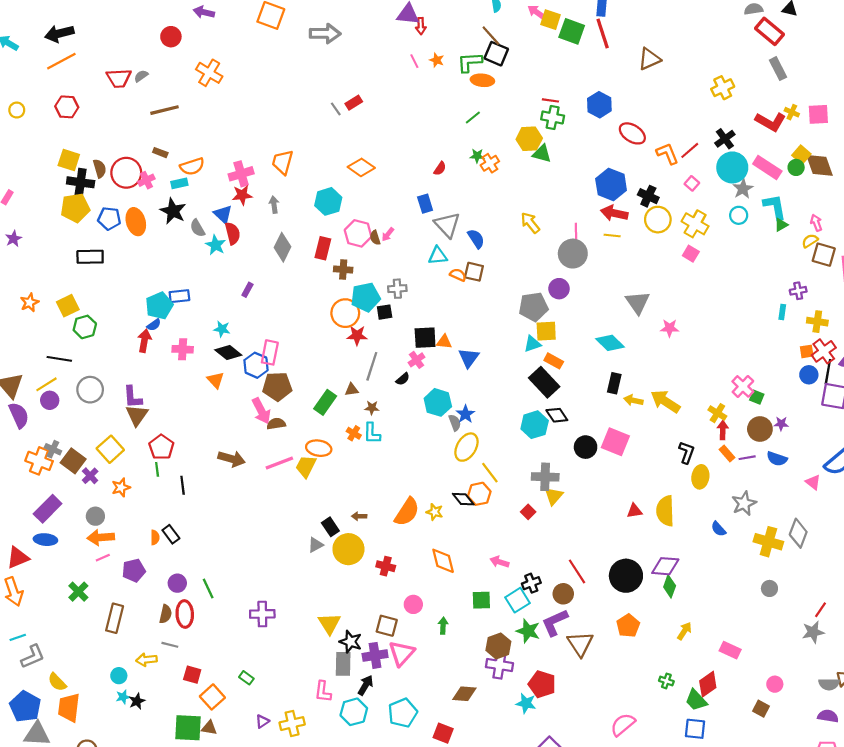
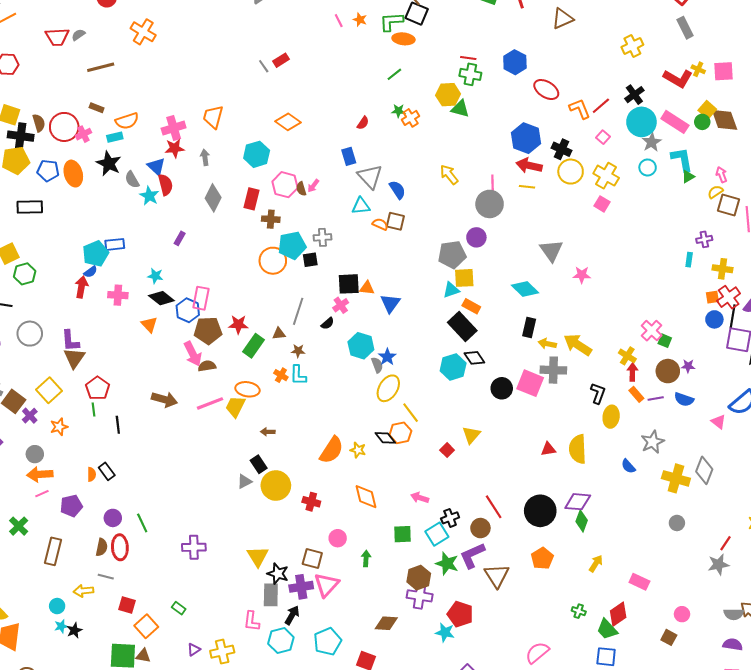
red star: (357, 335) -> (238, 324), moved
gray cross: (545, 477) -> (553, 370), moved
brown arrow: (359, 516) -> (268, 432), moved

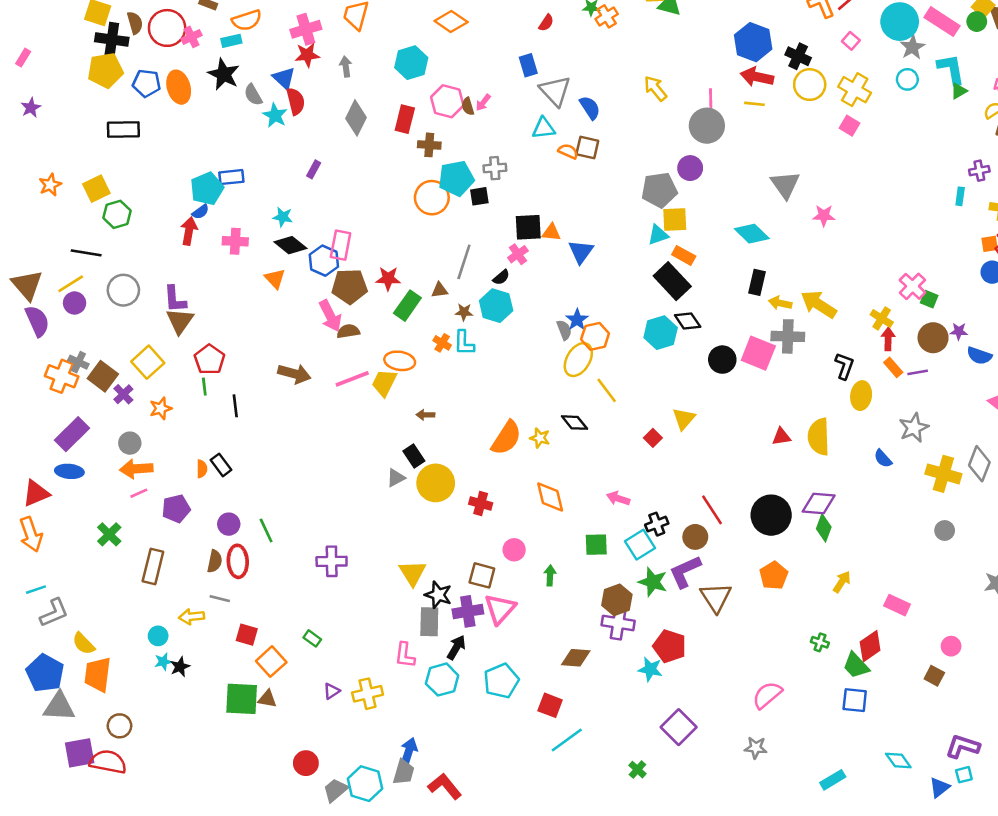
cyan hexagon: (361, 346) -> (496, 306), moved
blue semicircle: (684, 399) -> (979, 356), moved
orange hexagon: (400, 433) -> (595, 336), moved

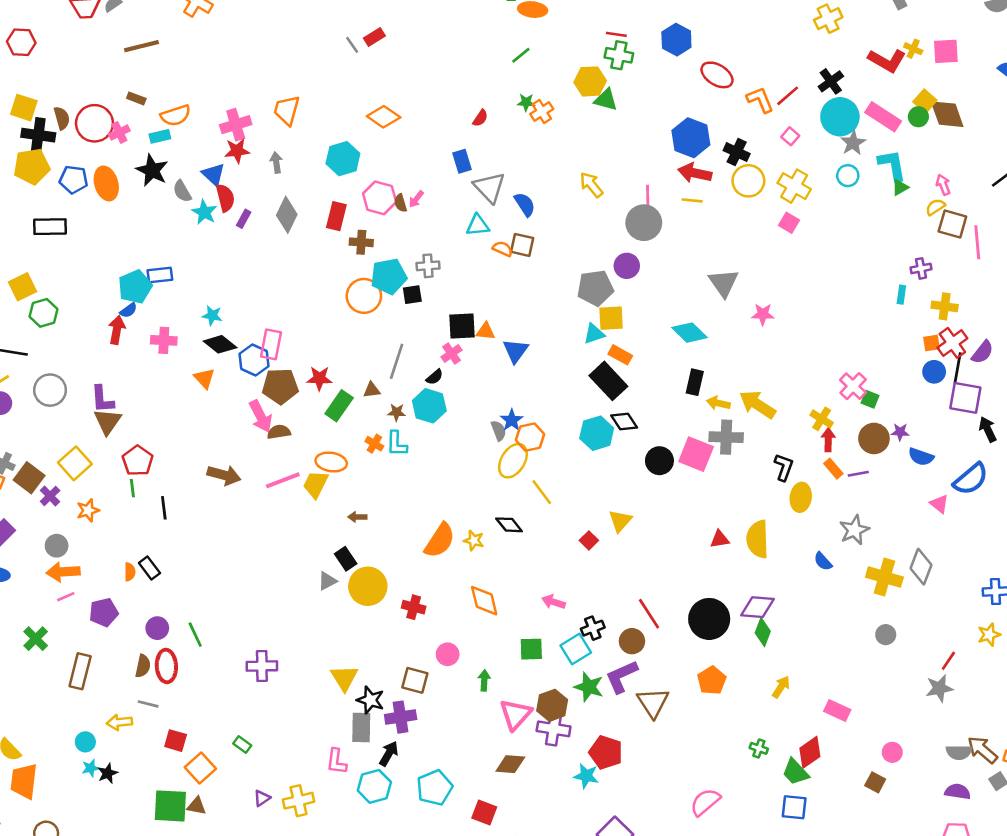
purple rectangle: (314, 169) -> (244, 219), moved
pink triangle: (500, 609) -> (516, 714), moved

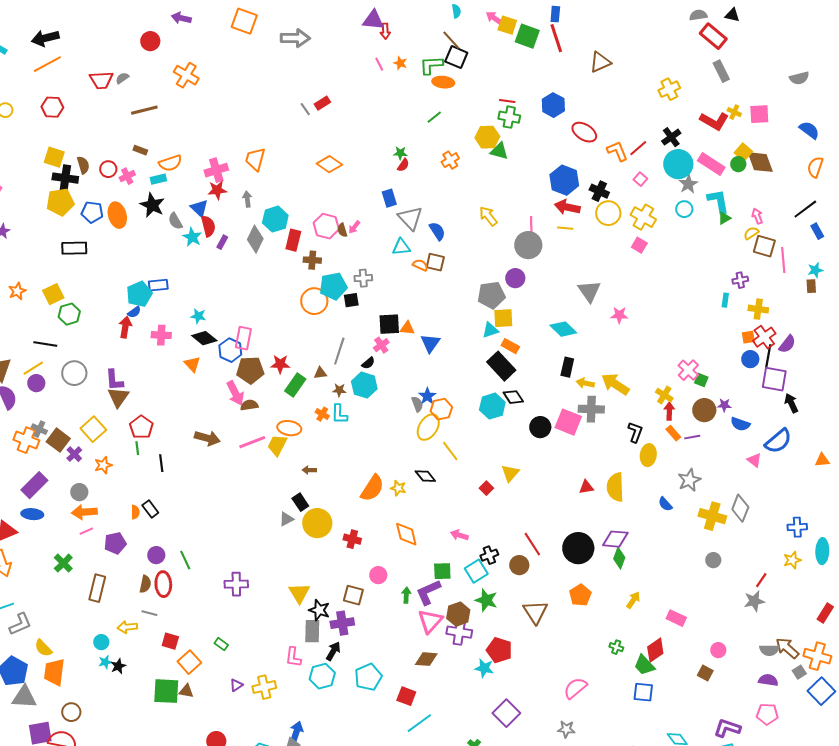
green star: (526, 102) -> (400, 153), moved
red circle: (94, 123) -> (108, 169), size x0.6
cyan hexagon: (343, 159) -> (275, 219), moved
purple L-shape: (622, 676) -> (428, 592), moved

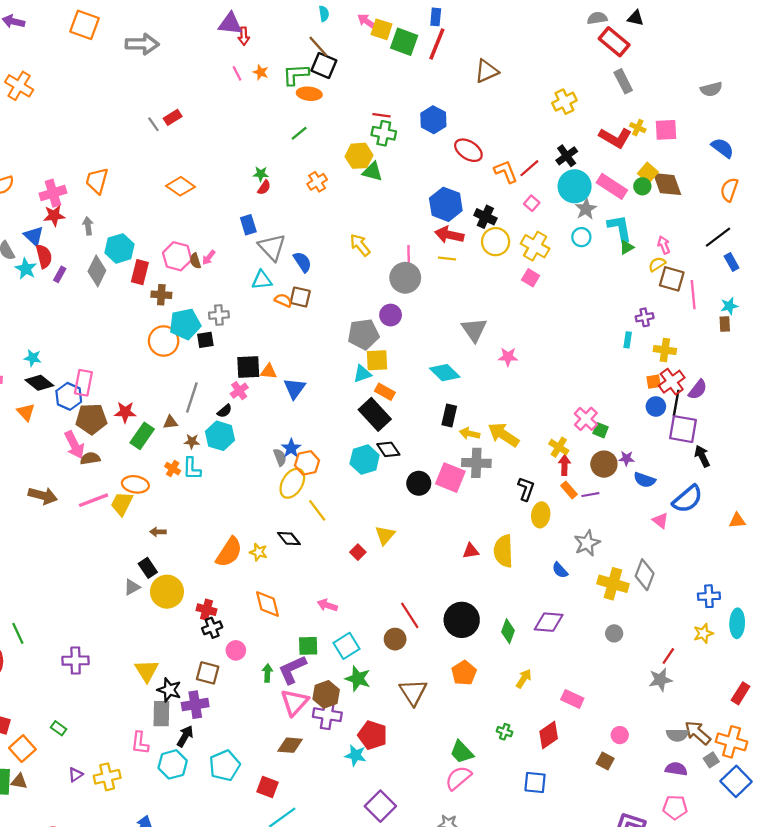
red line: (556, 38) -> (437, 44), turned 40
purple diamond: (615, 539) -> (549, 622), moved
black cross: (489, 555) -> (212, 628), moved
green trapezoid: (644, 665) -> (462, 752), moved

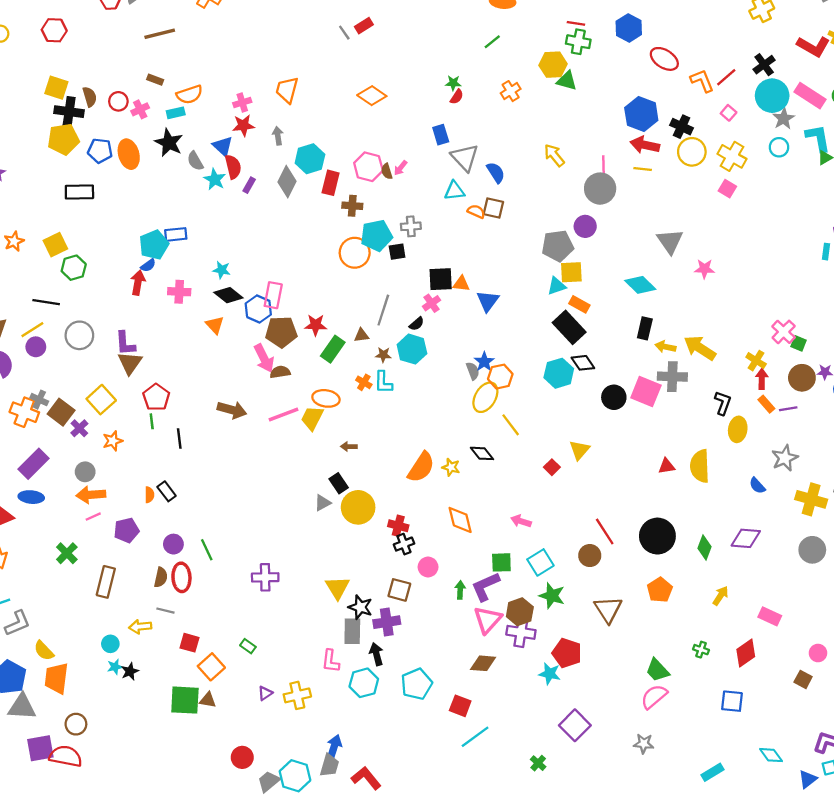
pink cross: (53, 193) -> (242, 103), size x0.7
gray circle: (614, 633) -> (812, 550), size x1.5
black arrow: (185, 736) -> (376, 654), turned -45

